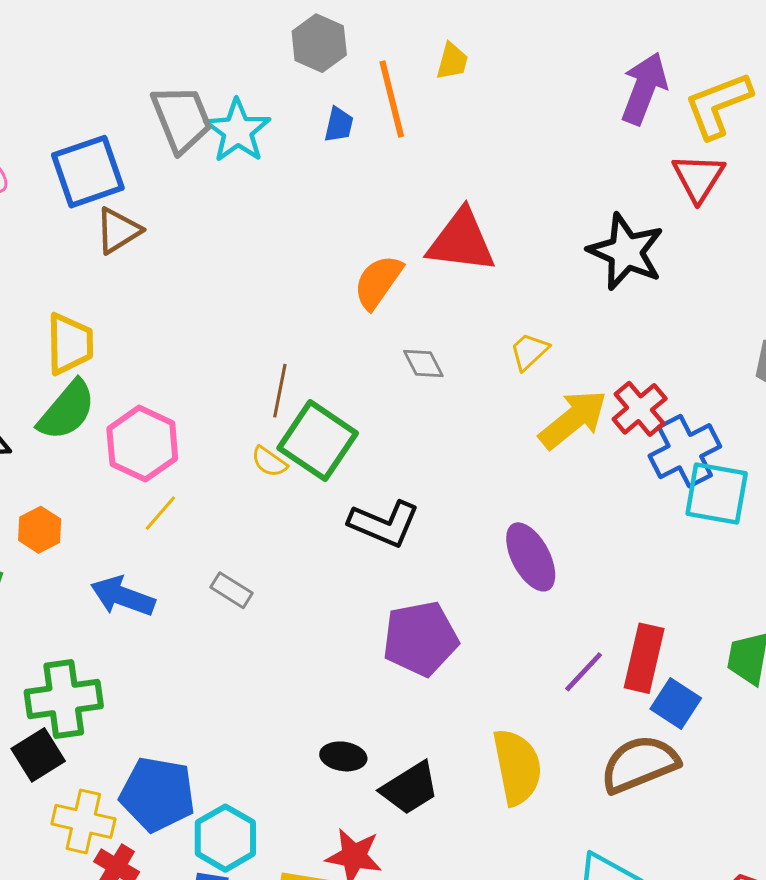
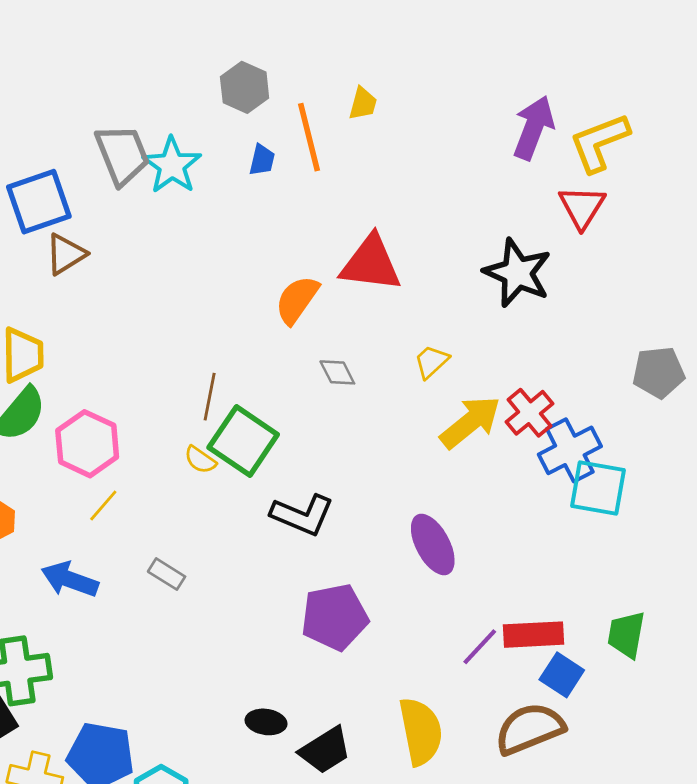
red rectangle: (644, 658) -> (534, 635), turned 74

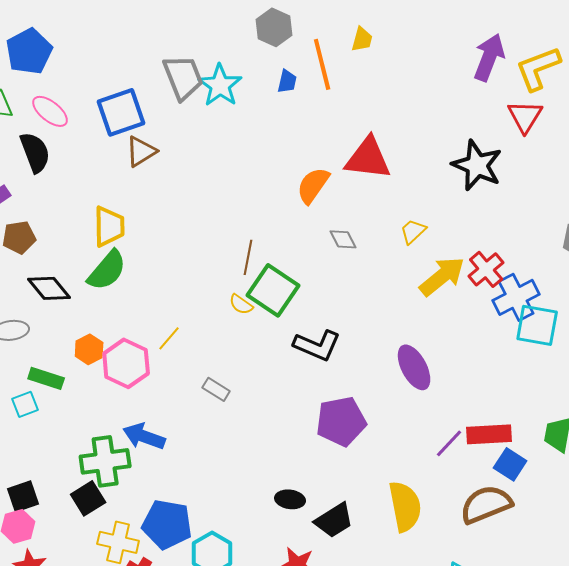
pink hexagon: (87, 444) -> (126, 363), moved
blue arrow: (70, 579) -> (144, 436), moved

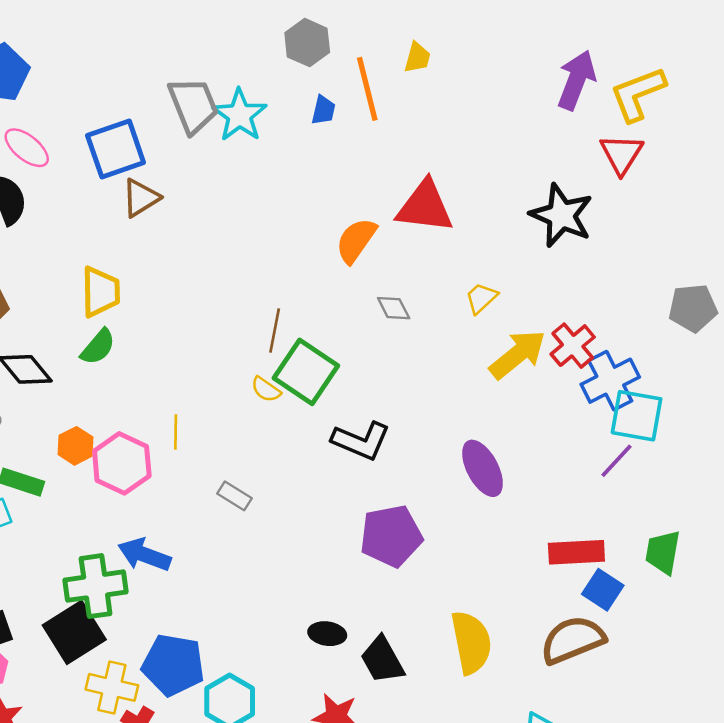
green semicircle: (107, 270) -> (98, 347), size x0.7
yellow line: (169, 338) -> (176, 432), turned -40
purple line: (449, 443) -> (616, 461), moved
black square: (88, 498) -> (74, 632), size x1.4
black trapezoid: (334, 520) -> (382, 660), turned 93

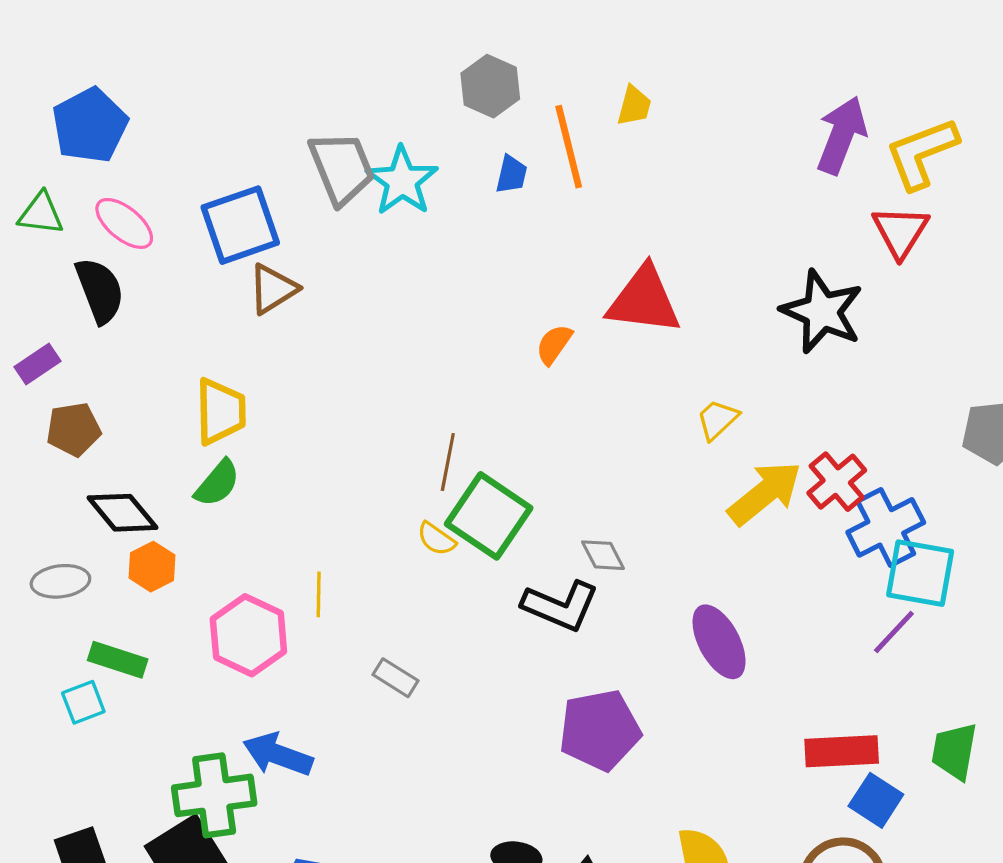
orange semicircle: (356, 240) -> (554, 344), size x0.7
gray diamond: (394, 308) -> (603, 555), moved
orange hexagon: (75, 446) -> (152, 567), moved

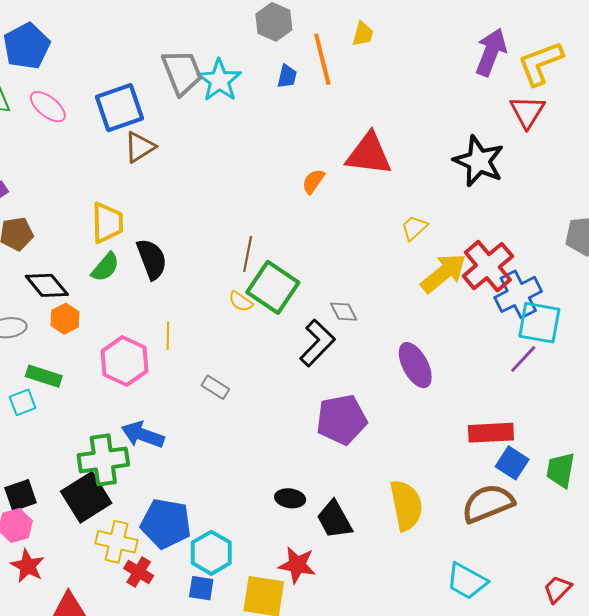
black semicircle: (100, 290) -> (152, 259), moved
red cross: (837, 482) -> (488, 266), size x1.4
black L-shape: (561, 606) -> (317, 343), turned -69
green trapezoid: (954, 751) -> (561, 470), moved

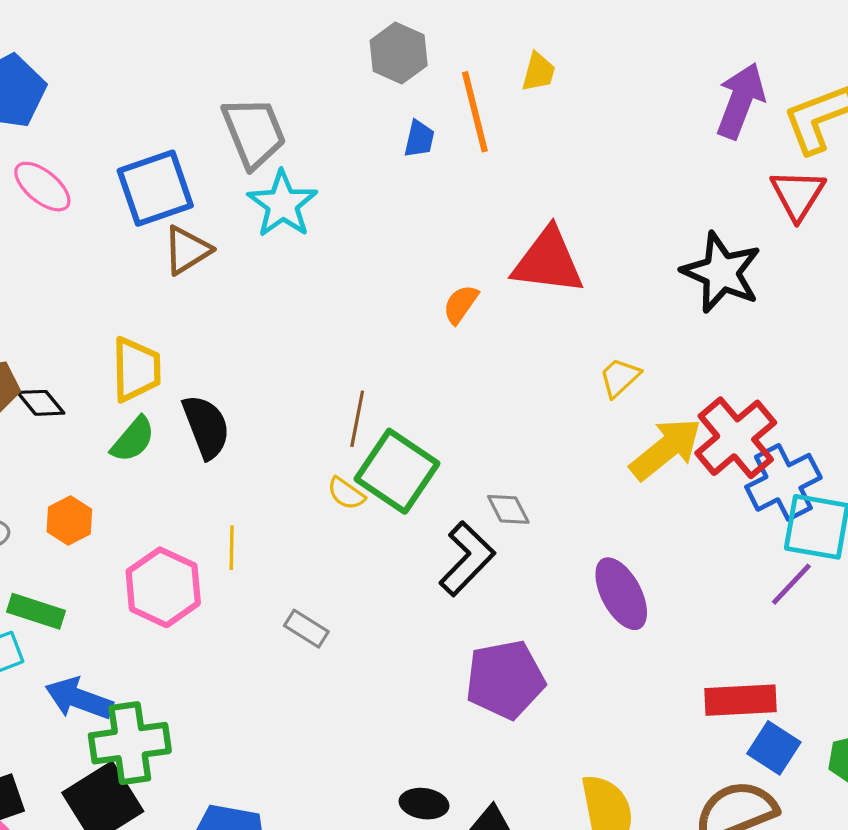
cyan star: (219, 80) -> (282, 204), moved
black diamond: (47, 285) -> (41, 403), moved, size x0.7
blue arrow: (143, 435) -> (79, 699), moved

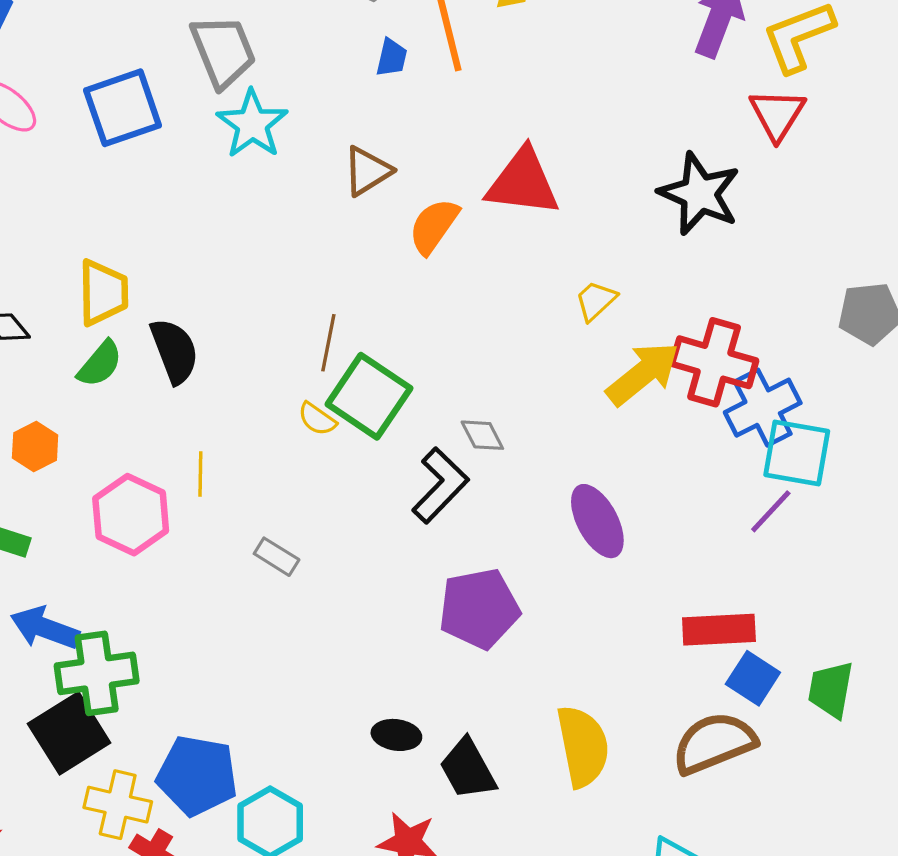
brown triangle: (187, 250) -> (367, 171), moved
orange semicircle: (461, 304) -> (434, 226), size x1.4
red cross: (736, 438) -> (714, 362), turned -34

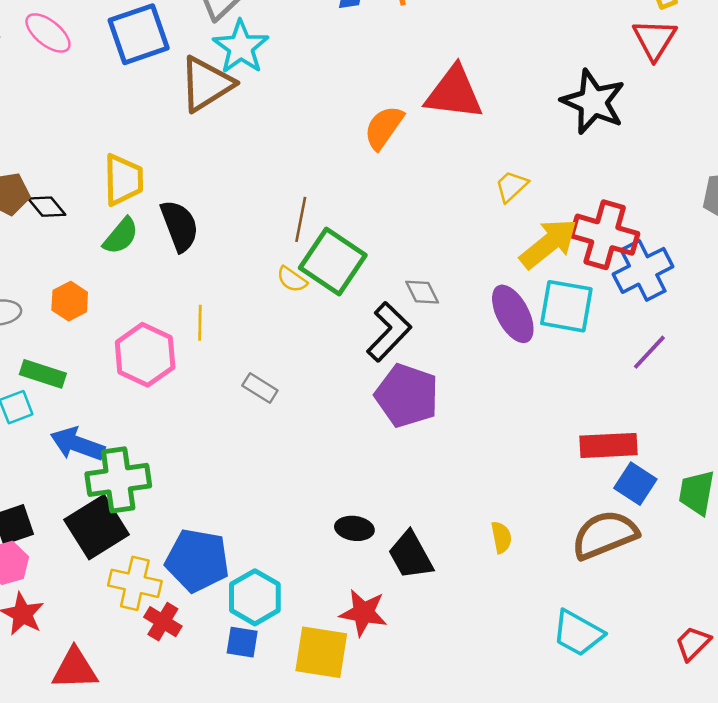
brown triangle: (367, 171) -> (206, 84), moved, size x1.4
cyan square: (797, 453) -> (566, 306), moved
purple ellipse: (597, 521) -> (513, 314), moved
purple pentagon: (479, 609) -> (407, 396), moved, turned 30
yellow semicircle: (583, 746) -> (501, 537), size x0.5

